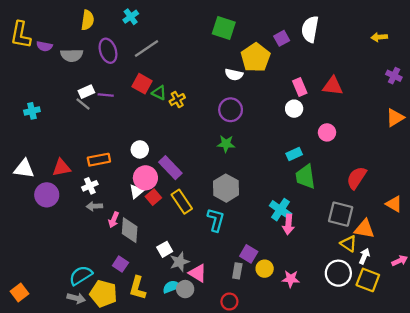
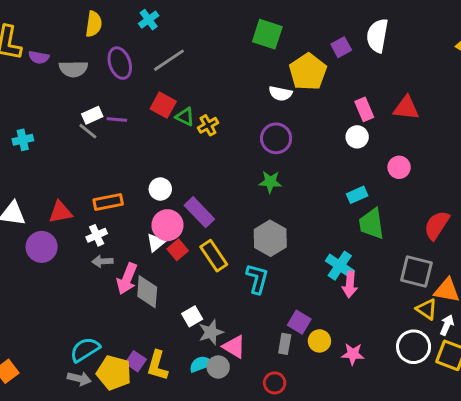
pink arrow: (114, 220) -> (127, 279), size x1.5
purple square: (120, 264) -> (136, 361), moved

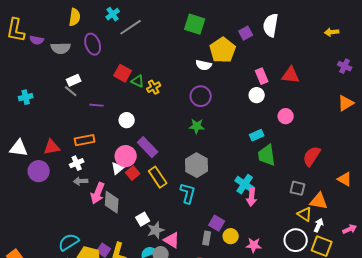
gray line: (169, 60) -> (131, 27), moved
purple line: (117, 120) -> (97, 105), moved
white circle: (160, 189) -> (127, 120), moved
gray square: (416, 271) -> (298, 188), size x0.7

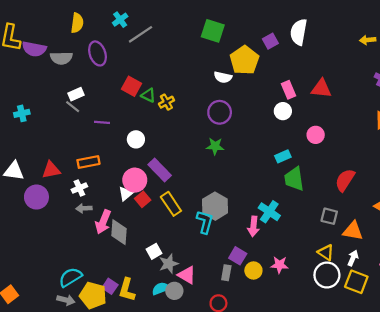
purple semicircle: (37, 40) -> (34, 49), size x1.5
gray hexagon: (197, 165) -> (215, 206), moved
pink arrow: (252, 197) -> (253, 226), moved
yellow triangle: (305, 214) -> (326, 252), moved
pink star: (254, 245) -> (279, 265), moved

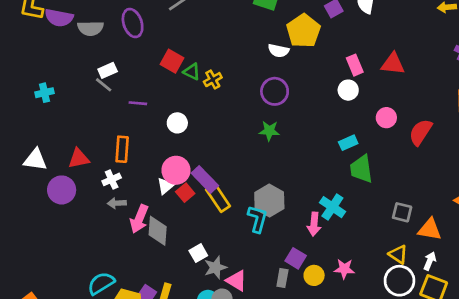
orange rectangle: (88, 162) -> (122, 149), turned -75
purple rectangle: (160, 170) -> (205, 179), moved
red semicircle: (345, 180) -> (421, 132), moved

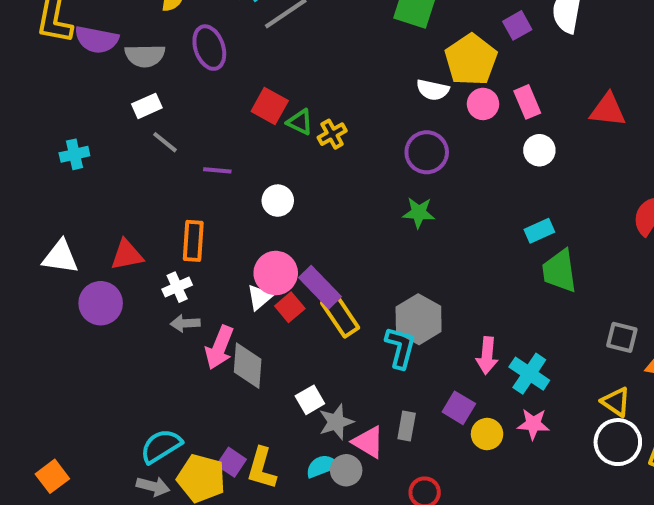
pink rectangle: (355, 65) -> (527, 102), moved
white rectangle: (108, 70) -> (147, 106), moved
pink circle: (386, 118) -> (483, 104), moved
cyan cross: (332, 207) -> (529, 374), moved
gray rectangle: (282, 278) -> (407, 426), moved

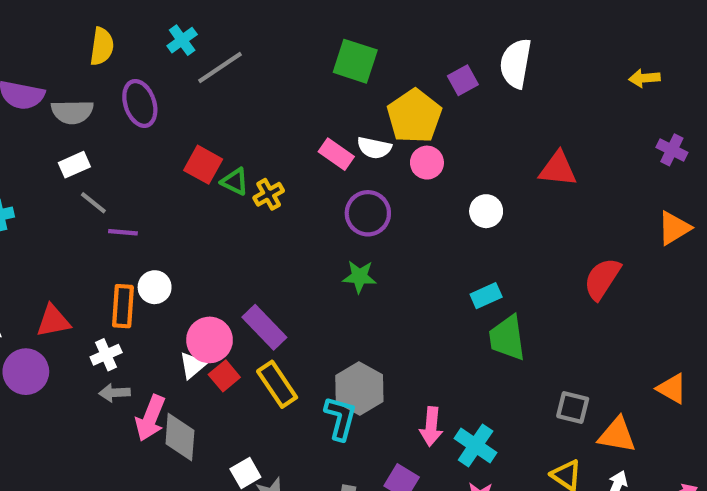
pink rectangle: (527, 102) -> (336, 154), moved, turned -32
purple line: (217, 170) -> (123, 232), moved
white circle: (278, 201) -> (155, 287), moved
purple rectangle: (320, 287) -> (264, 327), moved

